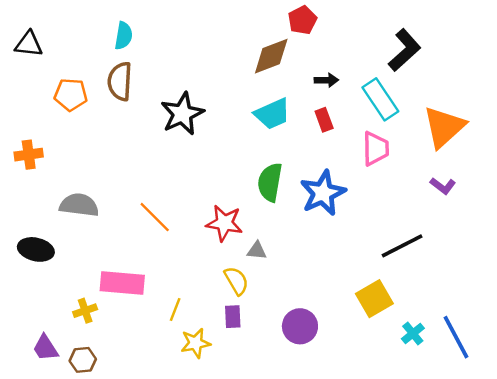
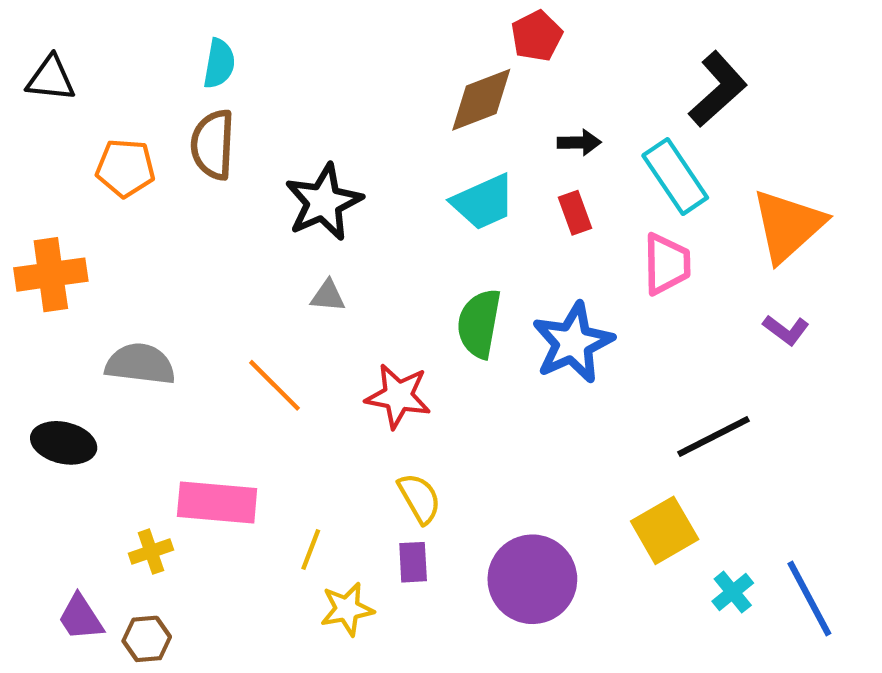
orange cross: (29, 155) -> (51, 275), size x1.4
gray triangle: (257, 251) -> (328, 296), moved
purple circle: (300, 326) -> (532, 579), size x1.4

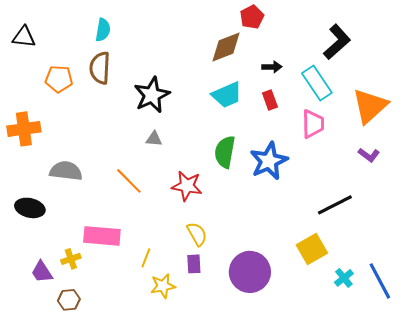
purple trapezoid: (81, 618) -> (42, 272), moved

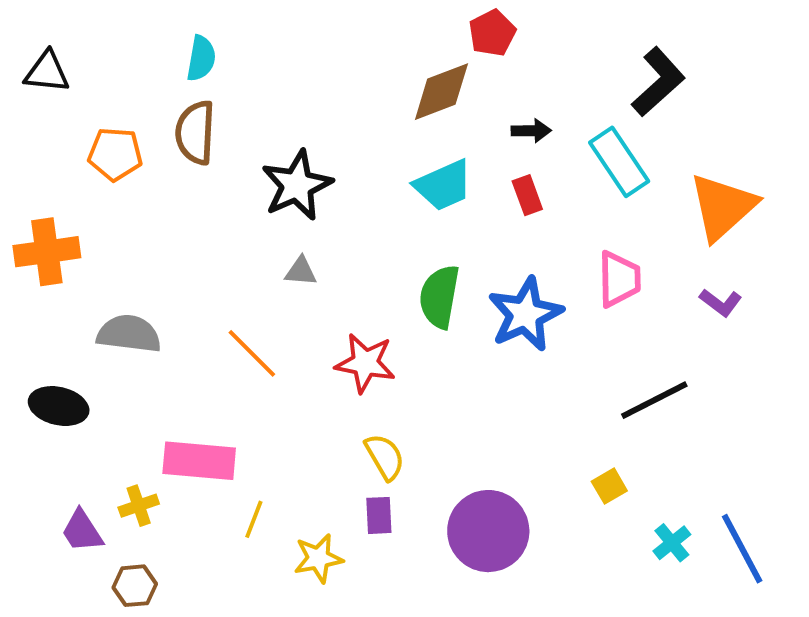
pink trapezoid: (313, 124) -> (619, 279), moved
yellow square: (312, 249) -> (609, 486), size x0.6
yellow line: (146, 258) -> (254, 519), moved

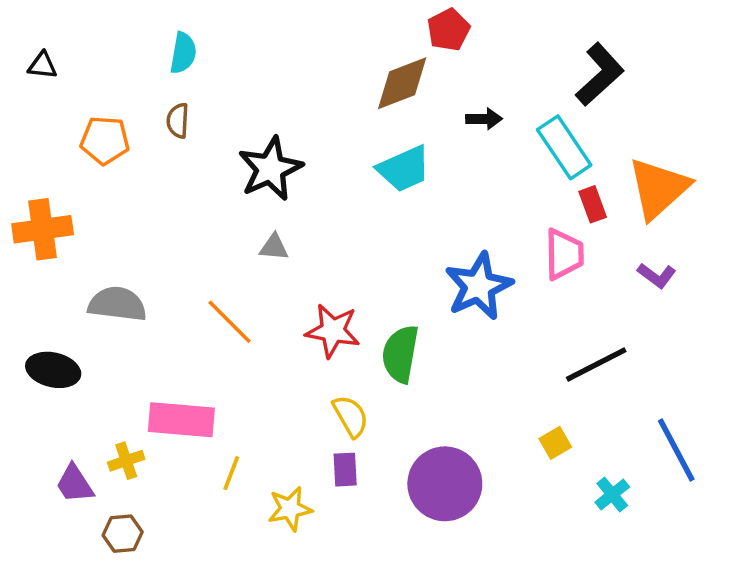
black triangle: (47, 72) -> (43, 65), size x0.7
brown semicircle: (195, 133) -> (178, 121), size x0.6
red rectangle: (527, 195) -> (593, 204), moved
green semicircle: (439, 297) -> (400, 354), moved
blue line: (742, 549) -> (676, 450), moved

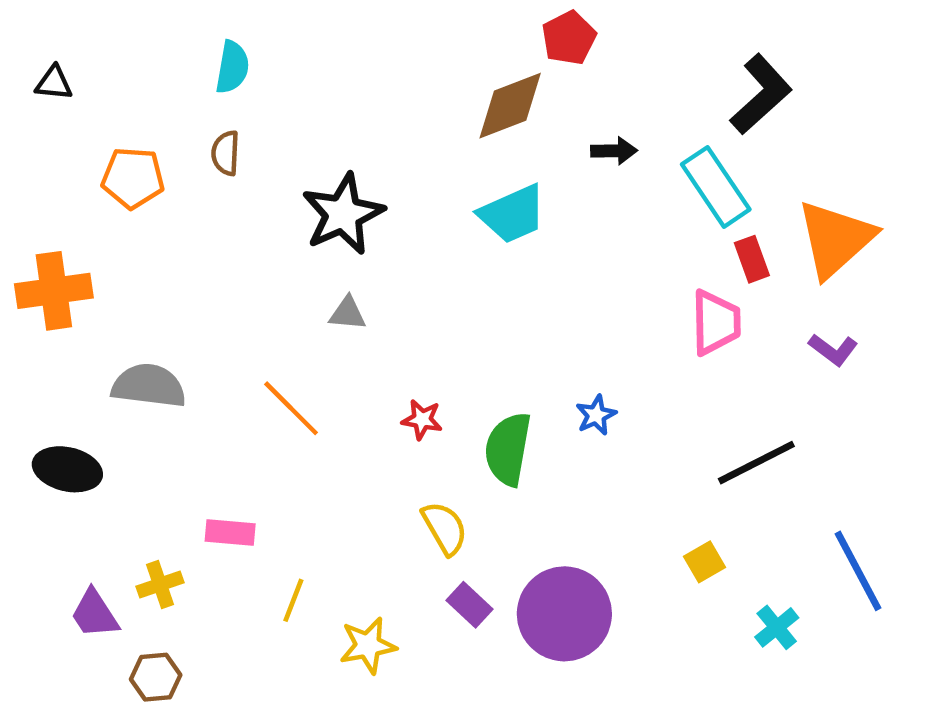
blue star: (479, 286) -> (596, 415), moved, size x0.5
red star: (333, 331) -> (422, 420), size x0.6
pink rectangle: (181, 420) -> (230, 533), size x0.6
purple rectangle: (345, 470) -> (470, 605), moved, turned -44

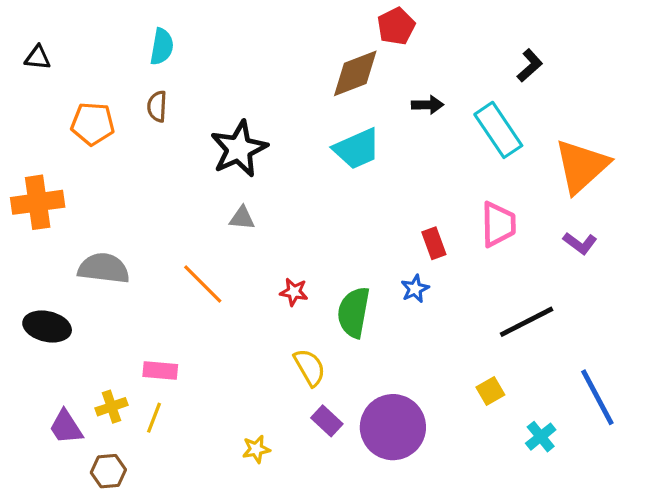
black L-shape: (761, 94) -> (530, 66), size x0.6
red rectangle: (752, 259) -> (434, 243), moved
yellow line: (293, 600) -> (154, 418), moved
yellow star: (368, 645) -> (256, 449), size x0.7

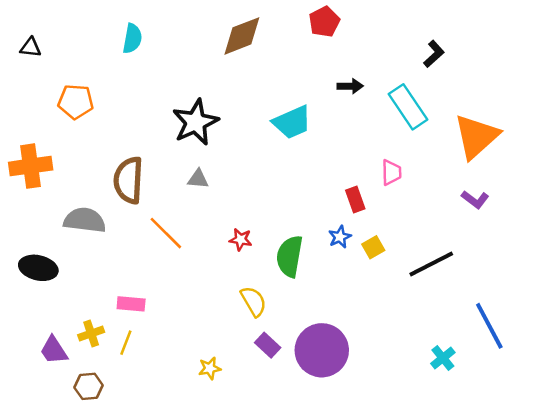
brown diamond: (355, 73) -> (242, 36), moved
brown semicircle: (157, 106) -> (128, 180), moved, size x1.8
pink trapezoid: (498, 224) -> (391, 172), moved, size x0.7
yellow square: (490, 391) -> (373, 247), moved

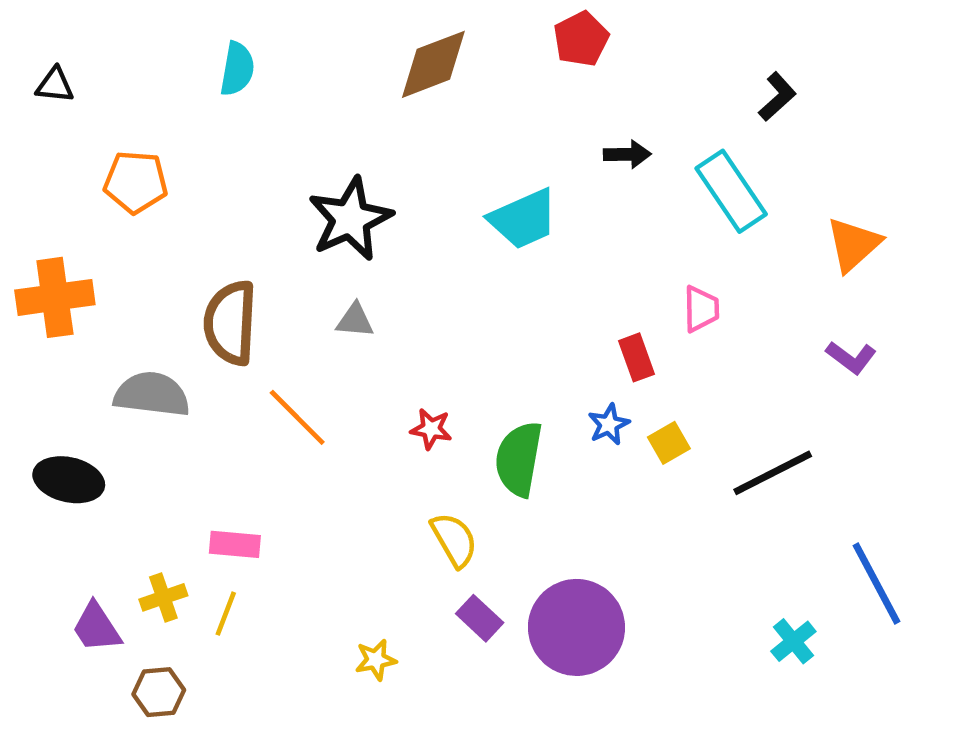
orange triangle: (476, 136) -> (853, 244), size x0.7

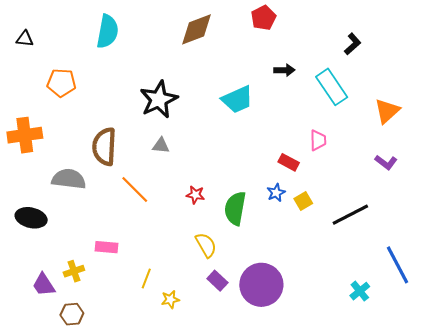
cyan semicircle: (237, 69) -> (107, 31), size x1.4
red rectangle: (636, 357) -> (289, 162), turned -42
yellow line: (226, 614) -> (146, 279), moved

